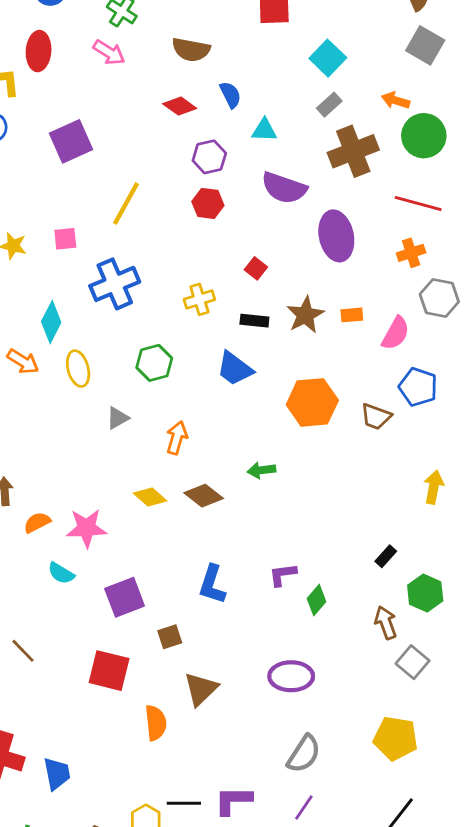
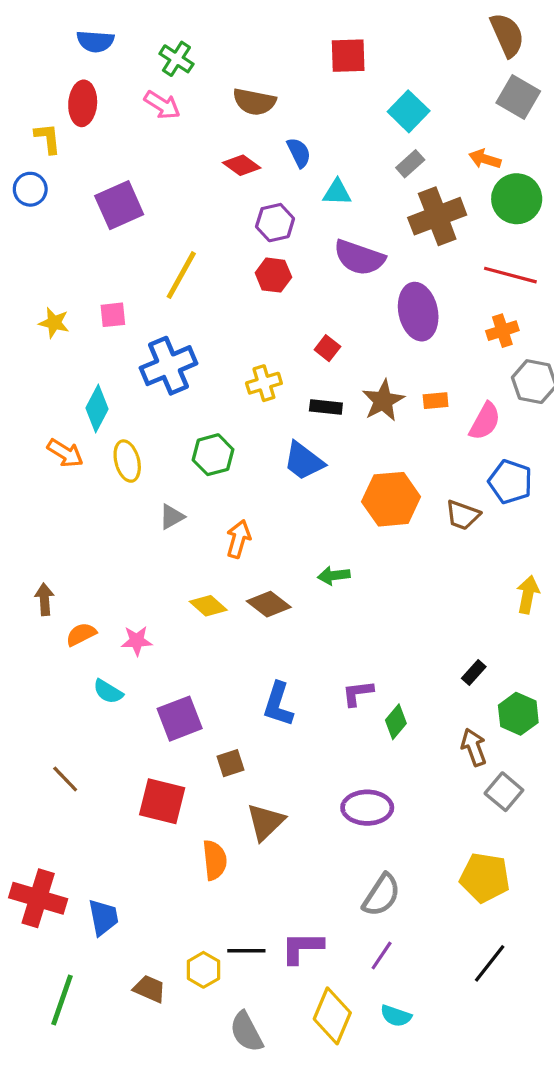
pink star: (87, 528) -> (137, 641), size x0.7

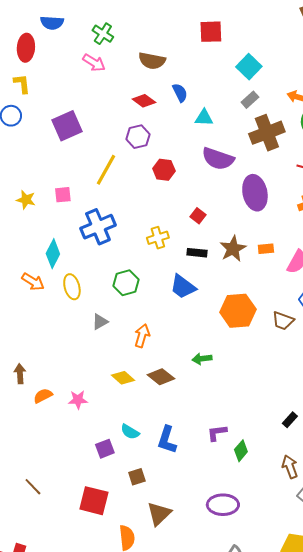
red ellipse: (83, 103) -> (26, 48), moved
purple hexagon: (275, 223) -> (138, 137), moved
cyan semicircle: (108, 692) -> (130, 432), moved
purple square: (180, 719) -> (105, 449), size x0.7

